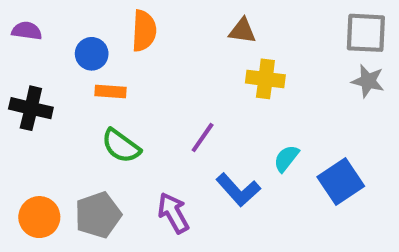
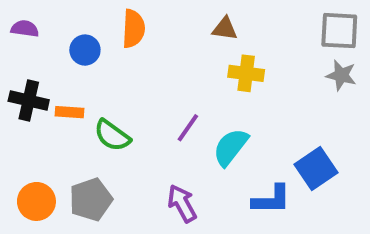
orange rectangle: (110, 91) -> (69, 112), moved
cyan semicircle: (286, 158) -> (231, 147), moved, size x1.5
blue L-shape: (238, 190) -> (271, 200), moved, turned -48
purple arrow: (173, 213) -> (182, 203), moved

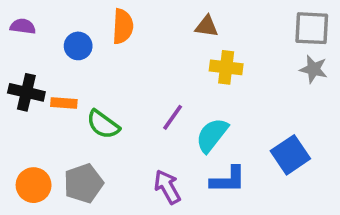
blue L-shape: (271, 200) -> (228, 180), moved

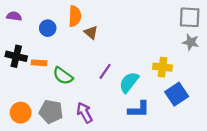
brown triangle: (207, 26) -> (91, 32), moved, turned 32
yellow cross: (226, 67) -> (163, 67), moved
gray pentagon: (83, 183) -> (51, 112), turned 30
purple arrow: (167, 187) -> (85, 113), moved

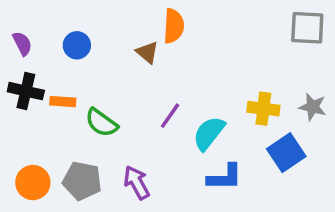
purple semicircle: (14, 16) -> (22, 44), moved, turned 56
orange semicircle: (75, 16) -> (174, 26), moved
gray star: (191, 42) -> (313, 107), moved

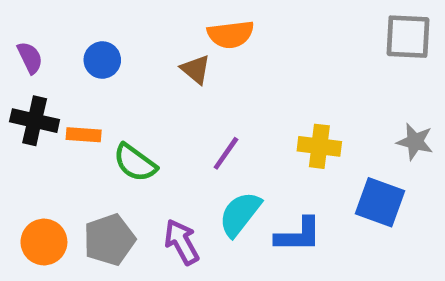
orange semicircle: (174, 26) -> (231, 34), turned 80
yellow cross: (263, 109) -> (319, 146), moved
cyan semicircle: (209, 133) -> (240, 214), moved
blue square: (286, 153) -> (380, 202), turned -36
gray pentagon: (82, 181) -> (109, 240), turned -30

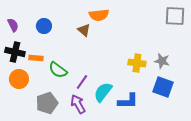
gray star: (415, 142) -> (162, 61), moved
purple line: (226, 153) -> (82, 82), moved
orange circle: (44, 242) -> (19, 79), moved

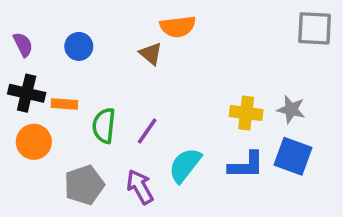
green semicircle: (58, 70) -> (104, 126), turned 60
purple line: (82, 82) -> (147, 131), moved
blue L-shape: (128, 101) -> (246, 165), moved

